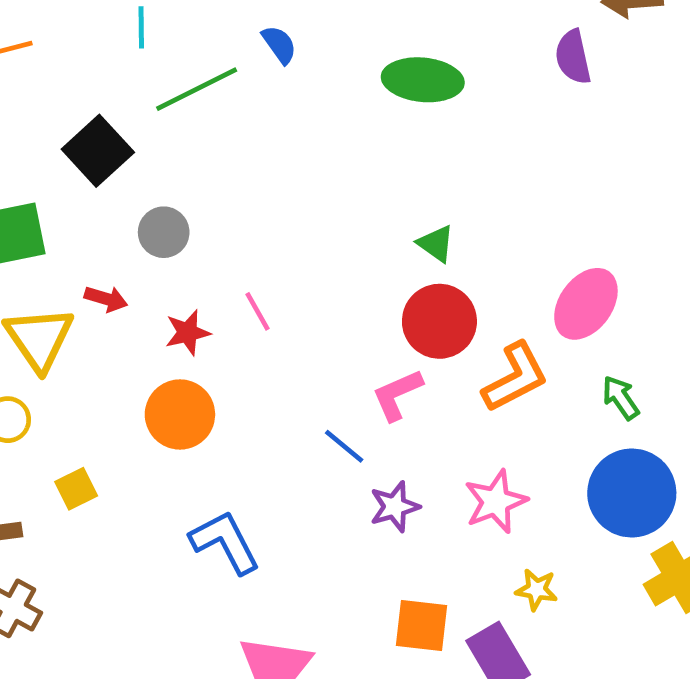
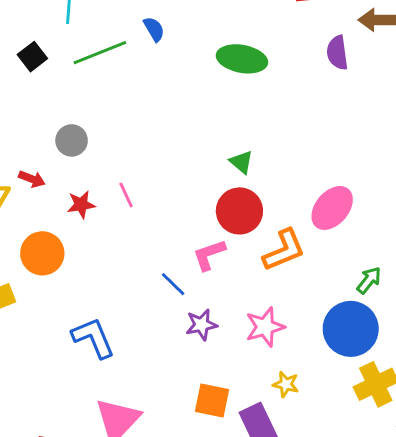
black square: (98, 151) -> (32, 57), moved, size x0.7
green arrow: (621, 398) -> (369, 280), moved, turned 68
orange circle: (180, 414) -> (42, 253), moved

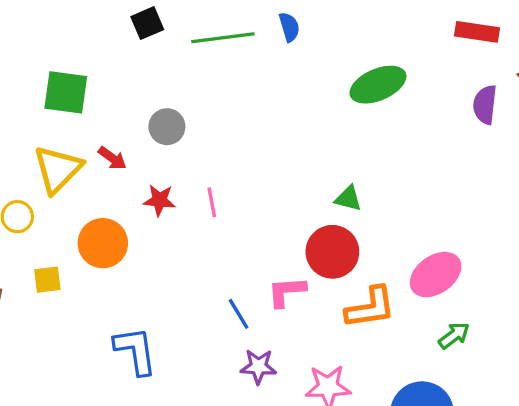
green ellipse: (242, 59) -> (378, 85), turned -48
green triangle: (241, 162) -> (348, 198), turned -40
green arrow: (369, 280) -> (454, 335), moved

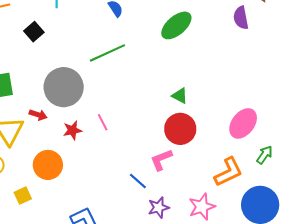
green line: (223, 38) -> (107, 53), moved
gray circle: (167, 127) -> (64, 87), size x1.8
green triangle: (348, 198) -> (180, 96), turned 30
orange L-shape: (370, 308) -> (228, 172), moved

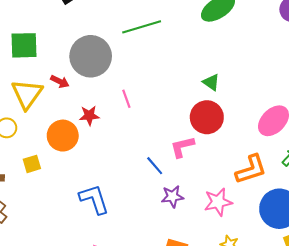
red star: (72, 130) -> (89, 116), moved

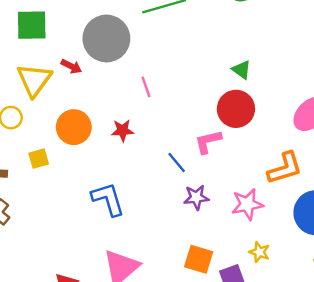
red star: (89, 116) -> (122, 130), moved

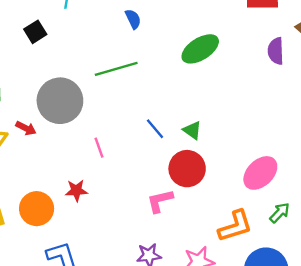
orange circle: (74, 127) -> (37, 209), moved
blue line: (177, 162) -> (155, 129), moved

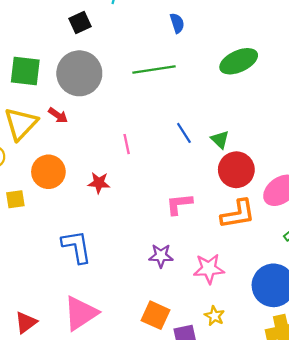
gray circle: (60, 101) -> (79, 73), moved
red circle: (187, 169) -> (236, 170), moved
orange circle: (37, 209) -> (48, 172), moved
orange L-shape: (235, 226) -> (238, 214), moved

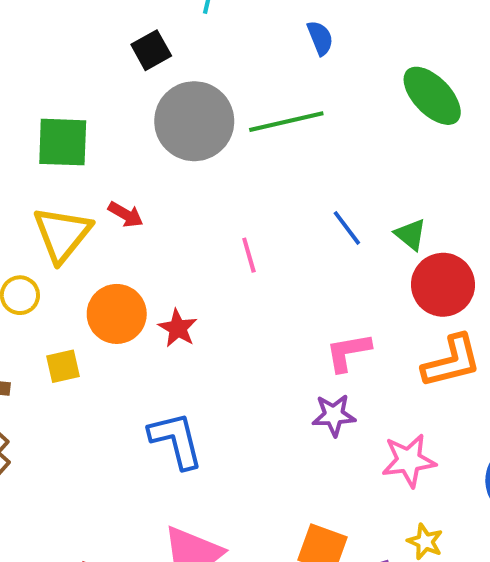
green ellipse: (239, 61) -> (432, 96), turned 75
gray circle: (79, 73) -> (194, 121), moved
red star: (99, 183) -> (178, 328), moved, turned 30
purple star: (161, 256) -> (334, 415), moved

